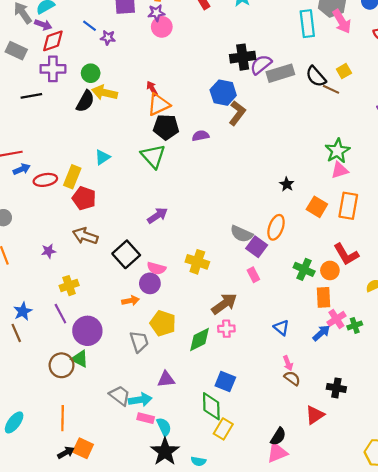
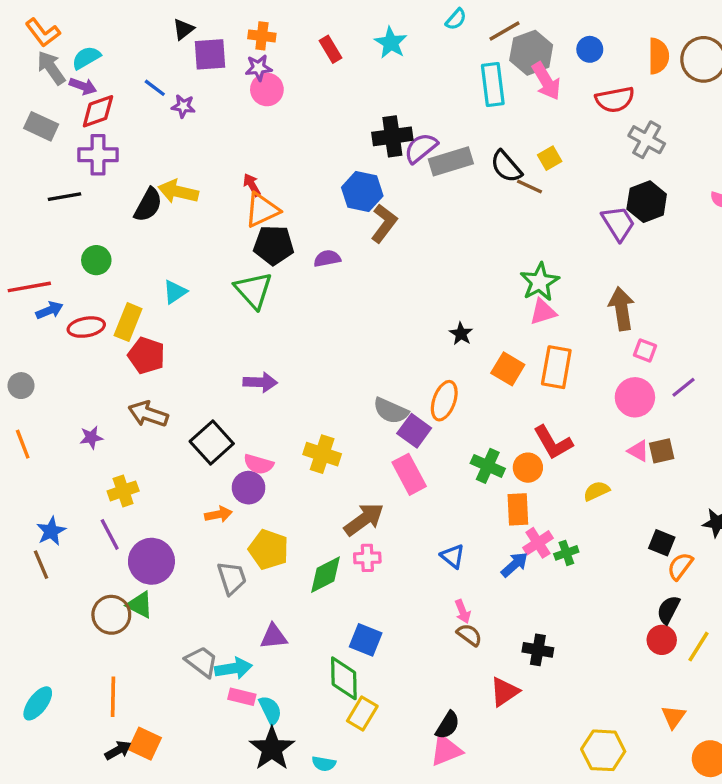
green circle: (91, 73) -> (96, 260), moved
purple arrow: (157, 215) -> (260, 382), turned 36
pink rectangle: (253, 275) -> (409, 474), size x1.6

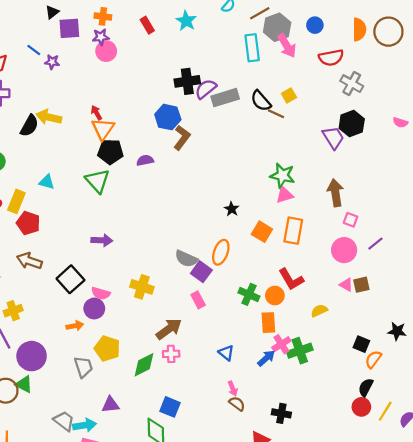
orange triangle: (262, 210) -> (103, 129), turned -30
green star: (540, 282) -> (282, 175), turned -30
cyan triangle: (175, 292) -> (47, 182), turned 49
pink rectangle: (409, 474) -> (198, 300), size x0.7
green cross: (566, 553) -> (300, 351), size x1.6

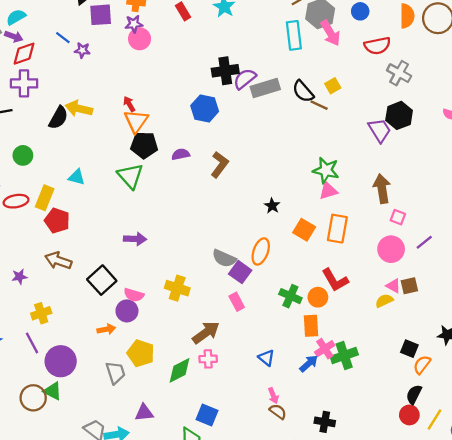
brown L-shape: (182, 138) -> (220, 165), moved
yellow semicircle: (319, 311) -> (384, 301), moved

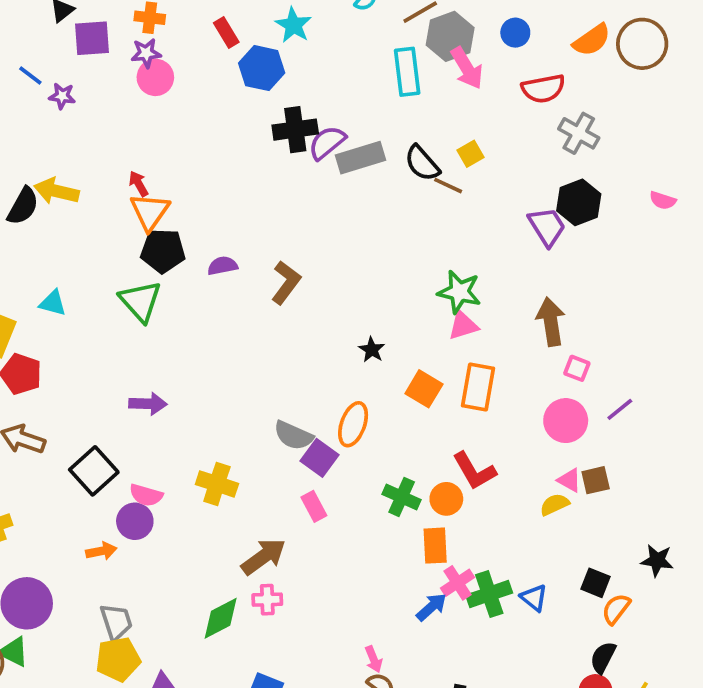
orange semicircle: (407, 16) -> (592, 40), turned 55
blue hexagon: (205, 109) -> (262, 68), moved
yellow pentagon: (141, 353) -> (118, 659), moved, turned -30
blue triangle: (266, 358) -> (534, 598), moved

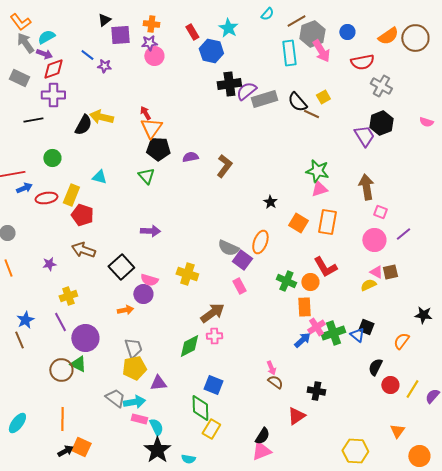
green triangle: (140, 301) -> (146, 176), size x0.7
black square: (596, 583) -> (366, 327), moved
black semicircle: (603, 657) -> (375, 367), moved

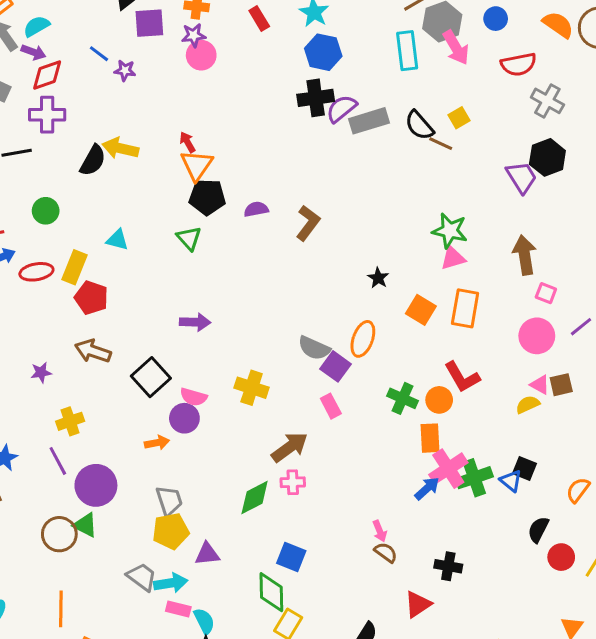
orange semicircle: (388, 36) -> (558, 25), turned -110
blue hexagon: (211, 51) -> (323, 52), moved
pink cross: (316, 327) -> (448, 469), size x1.4

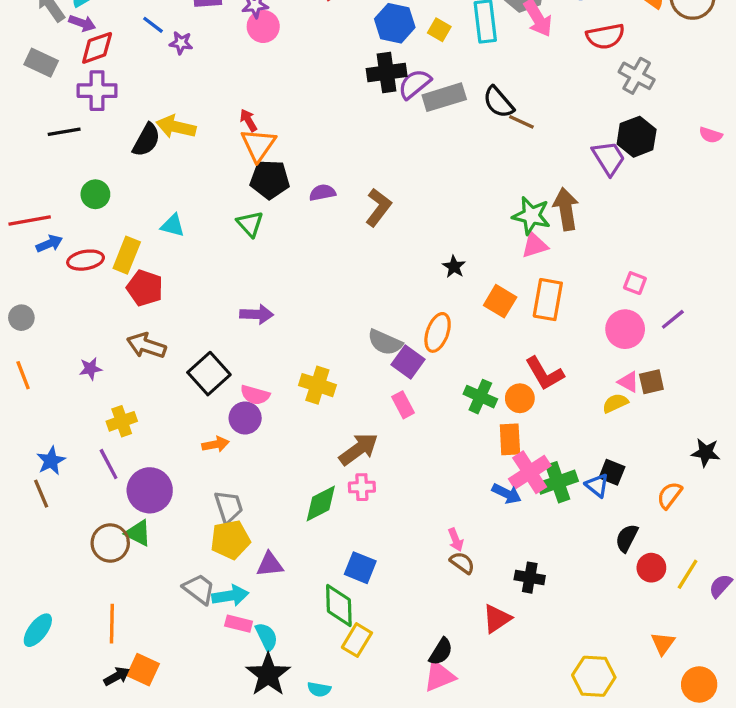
yellow square: (459, 118) -> (439, 30), moved, turned -30
brown arrow: (525, 255) -> (566, 209), moved
blue arrow: (427, 488) -> (507, 494), turned 68

